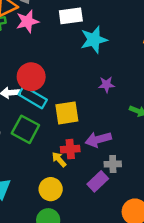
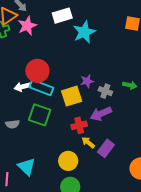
purple star: (106, 85) -> (87, 81), moved
yellow arrow: (59, 159) -> (88, 142), moved
gray cross: (113, 164) -> (105, 91), moved, turned 32

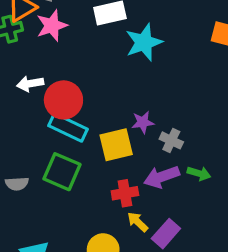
green arrow: (130, 85) -> (199, 173), moved
white arrow: (22, 87) -> (30, 84), moved

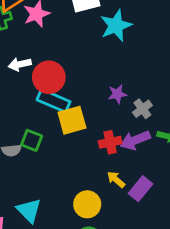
gray cross: (171, 140) -> (142, 109), turned 30
yellow square: (116, 145) -> (72, 120), moved
green square: (62, 172) -> (32, 140), moved, size x0.7
red cross: (125, 193) -> (110, 142), moved

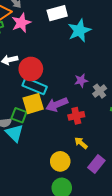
yellow square: (72, 120) -> (33, 104), moved
purple arrow: (135, 140) -> (57, 104), moved
purple rectangle: (141, 189) -> (96, 164), moved
cyan triangle: (29, 210) -> (14, 133), moved

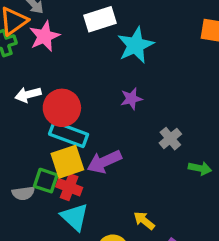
purple star: (81, 81) -> (131, 99), moved
red cross: (76, 116) -> (69, 187), moved, turned 35
cyan triangle: (14, 133) -> (75, 217), moved

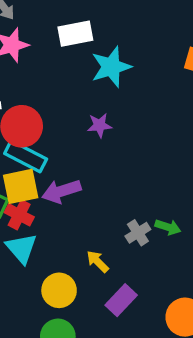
gray cross: (170, 139) -> (138, 233), moved
green arrow: (200, 168) -> (168, 227), moved

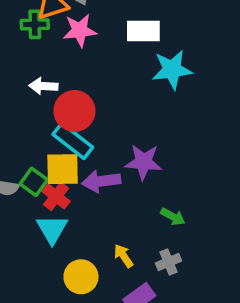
purple star: (99, 125) -> (143, 162), moved, size x1.5
green arrow: (168, 227) -> (173, 217), moved
gray cross: (138, 233) -> (169, 262), moved

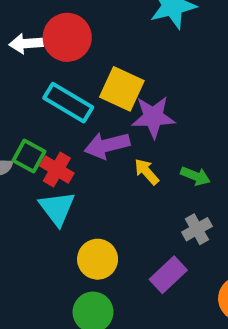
red circle: (74, 111) -> (67, 37), moved
yellow square: (63, 169) -> (122, 89), moved, turned 33
yellow arrow: (124, 256) -> (147, 172), moved

